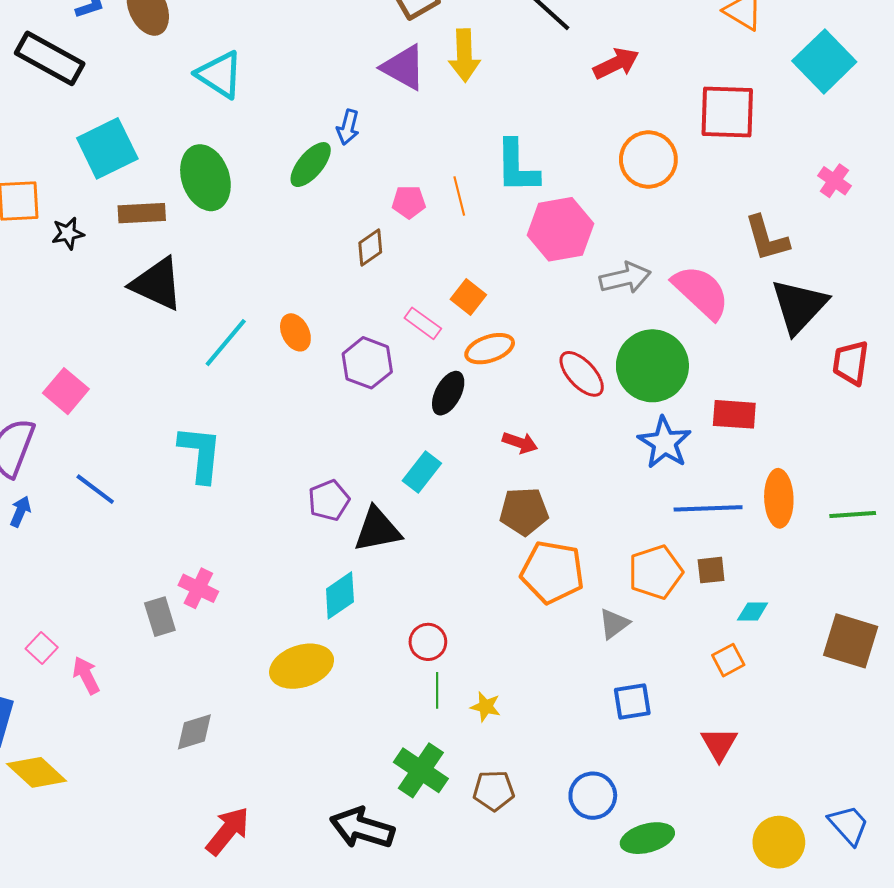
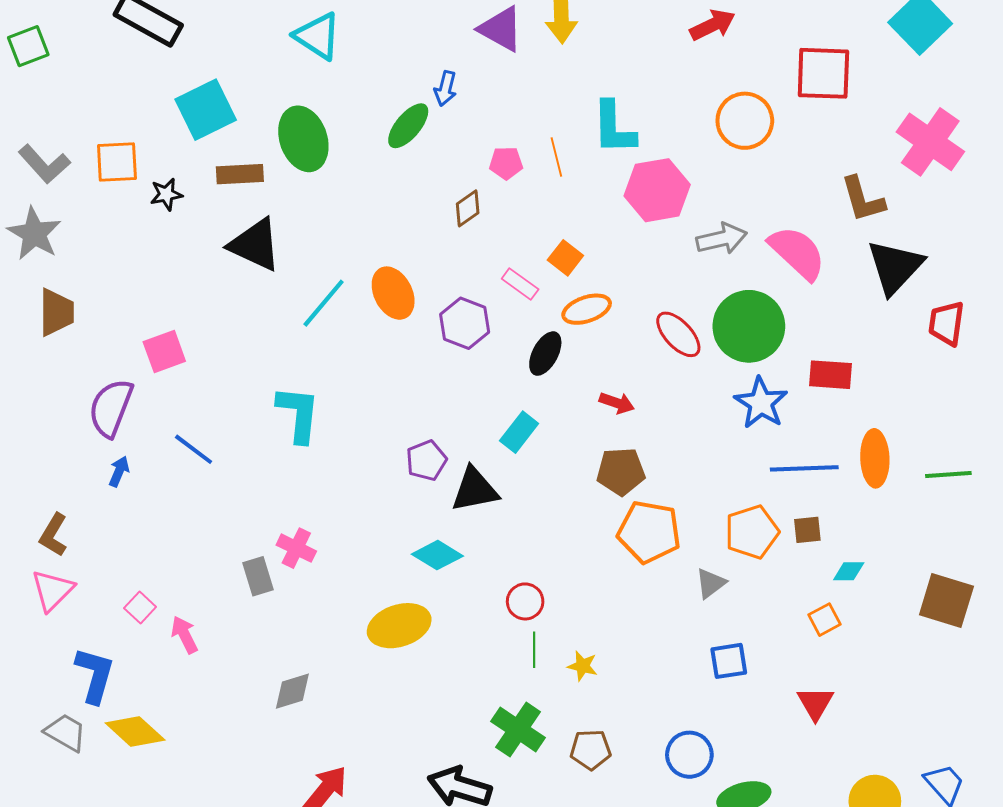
pink cross: (834, 181) -> (930, 142), size x2.0
orange ellipse: (295, 332) -> (393, 293), size x1.4
pink square: (66, 391) -> (164, 352), turned 30
cyan diamond: (340, 595) -> (437, 555), turned 66

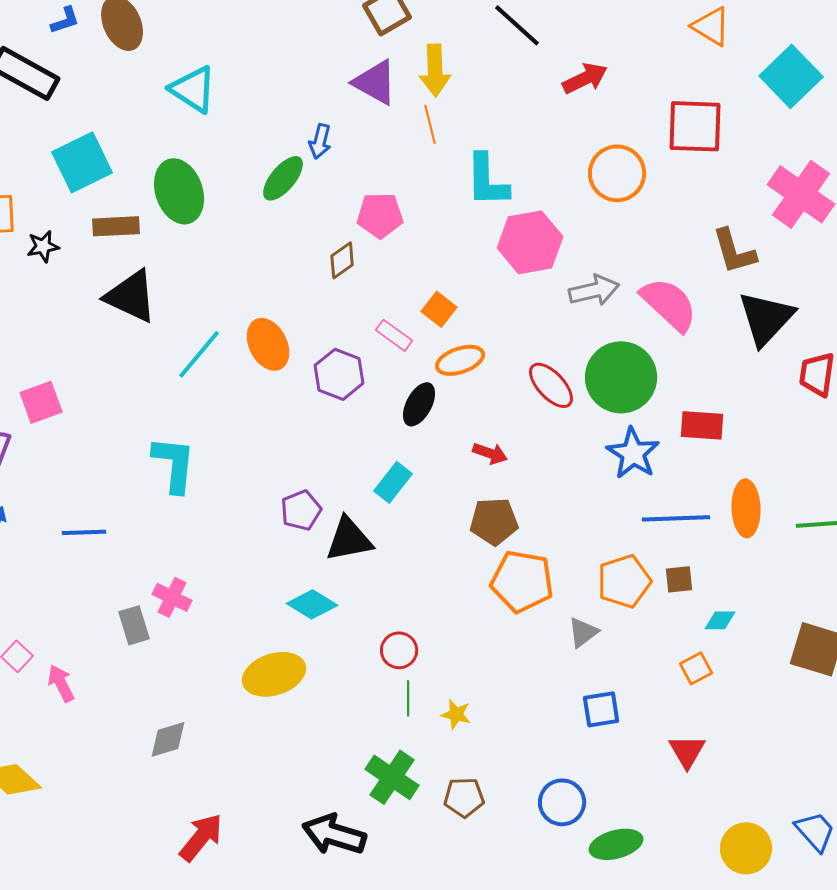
orange line: (556, 157) -> (430, 124), moved
pink pentagon: (506, 163) -> (380, 215), size x1.4
blue line: (194, 449) -> (84, 532), moved, turned -39

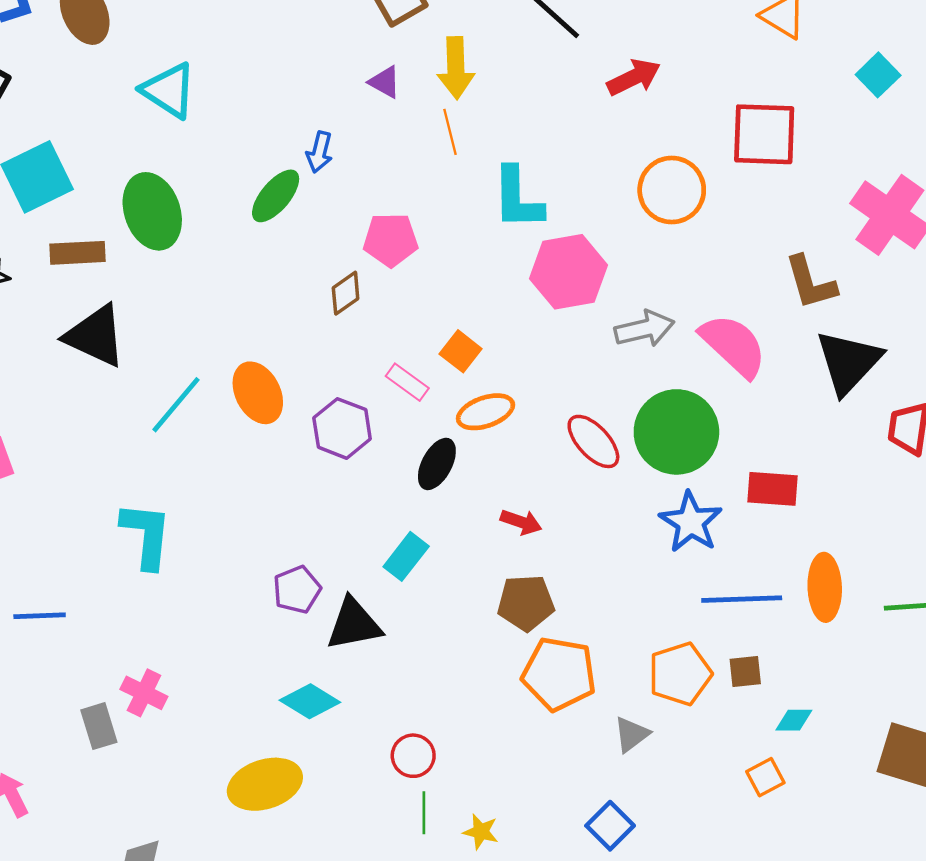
cyan square: (791, 76) -> (878, 75), size x0.6
purple triangle: (375, 82) -> (385, 82), size x0.6
blue square: (601, 709) -> (610, 826), moved, turned -36

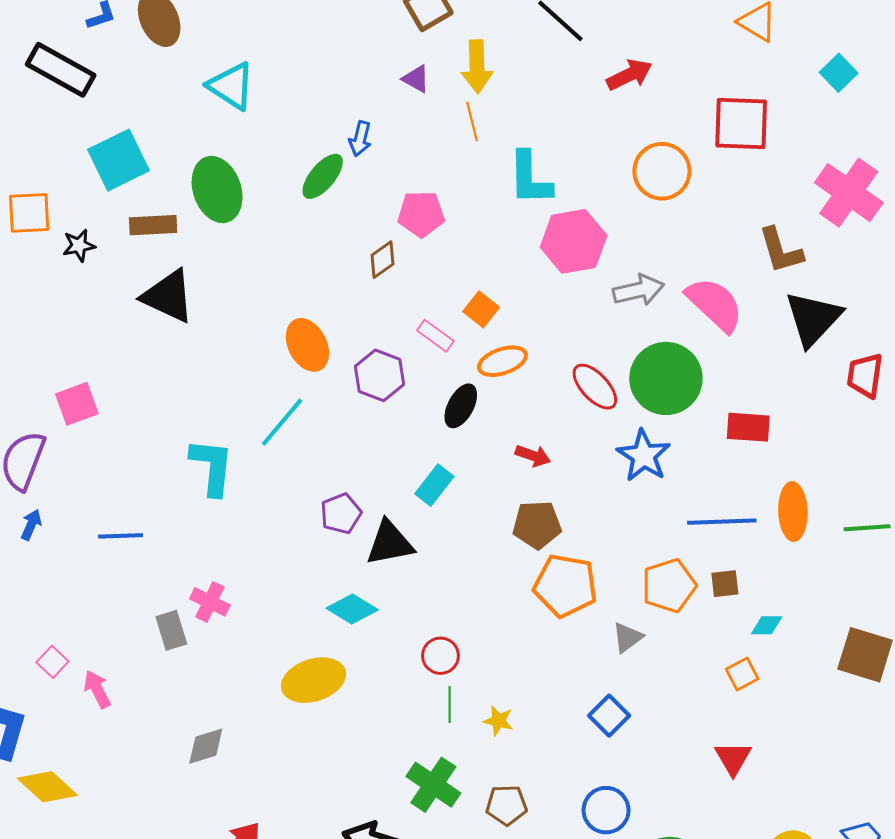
cyan line: (176, 405) -> (282, 422), moved
blue star: (691, 522) -> (644, 456), moved

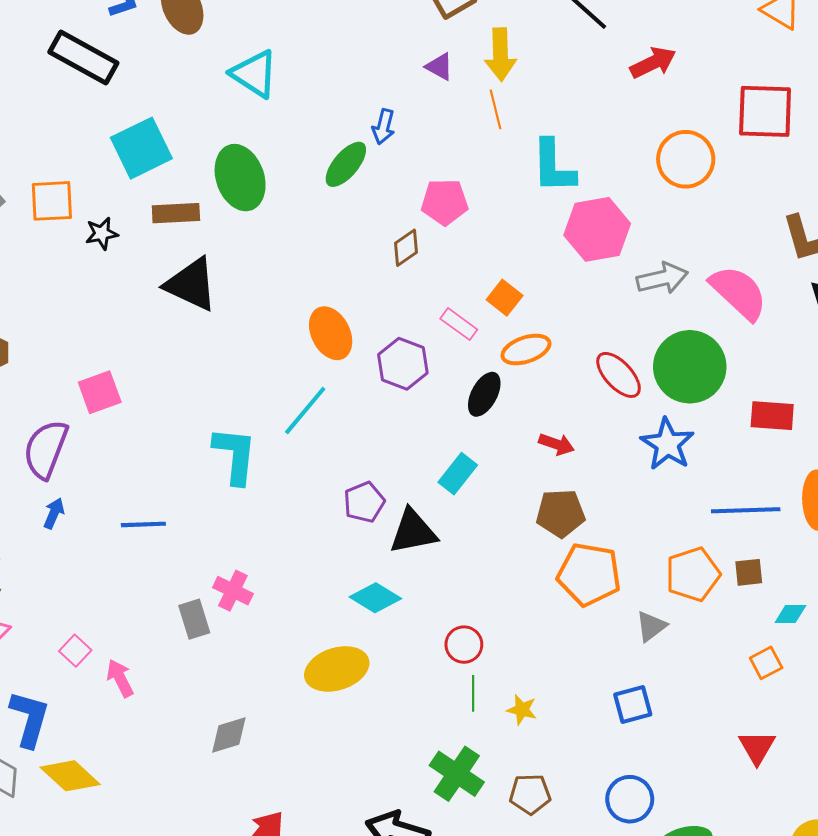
blue square: (609, 716) -> (633, 705), turned 30

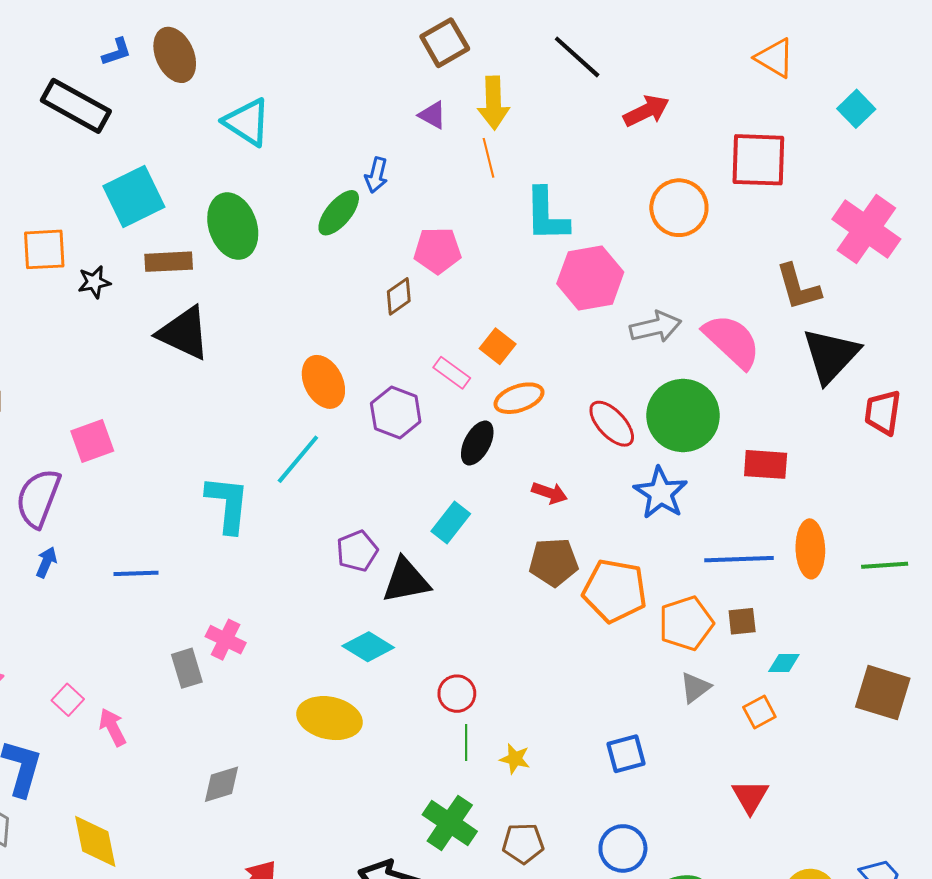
orange pentagon: (589, 574) -> (615, 591), moved
gray triangle: (651, 626) -> (695, 687), moved
yellow ellipse: (337, 669) -> (330, 718), turned 30
yellow diamond: (70, 776) -> (95, 841), moved, turned 36

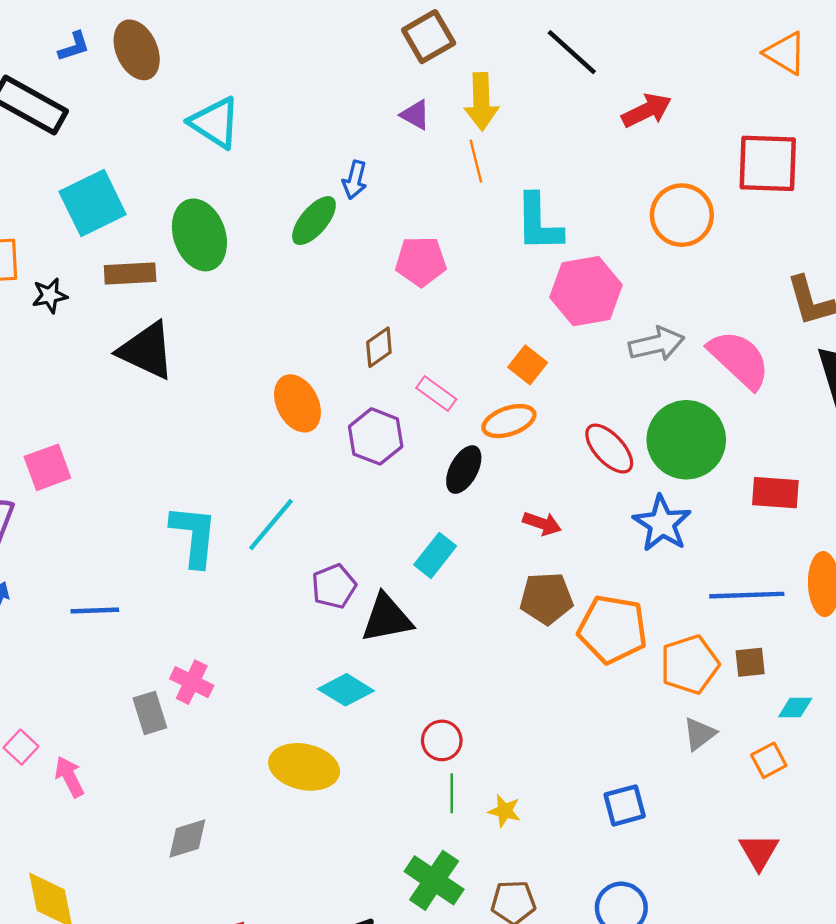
brown diamond: (399, 296) -> (379, 347), moved
orange square: (498, 346) -> (528, 365), moved
cyan line: (298, 459) -> (271, 525), moved

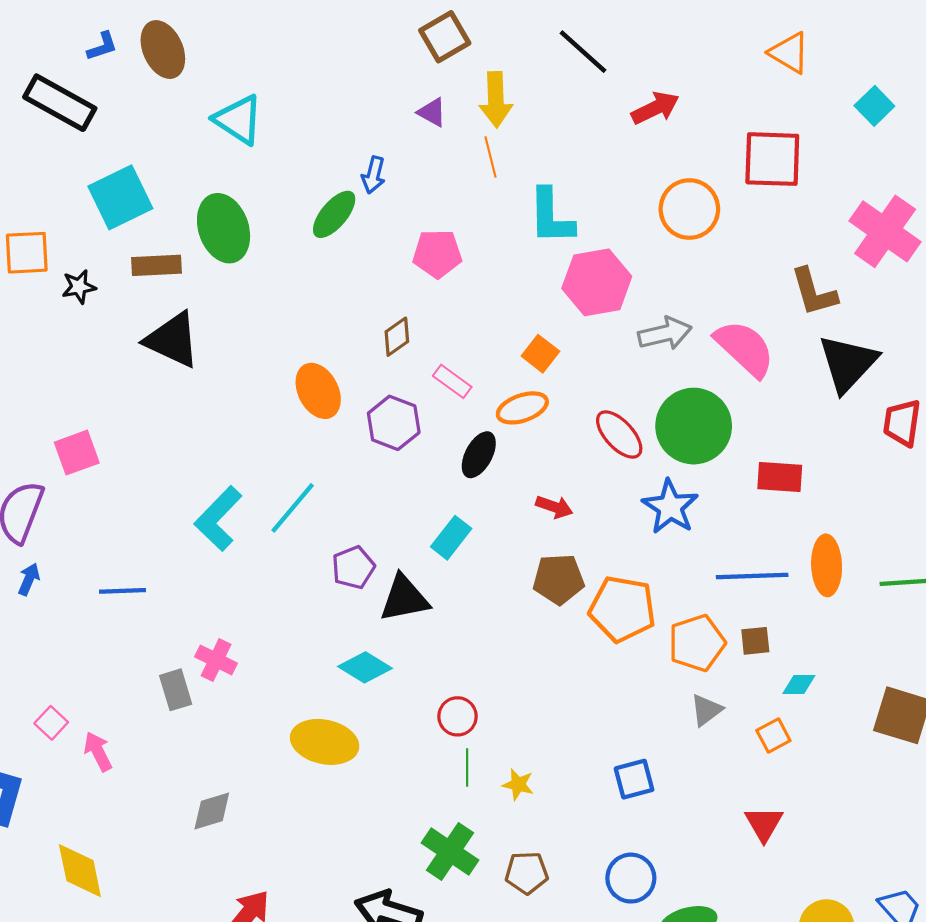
cyan L-shape: (194, 536) -> (218, 519), turned -142

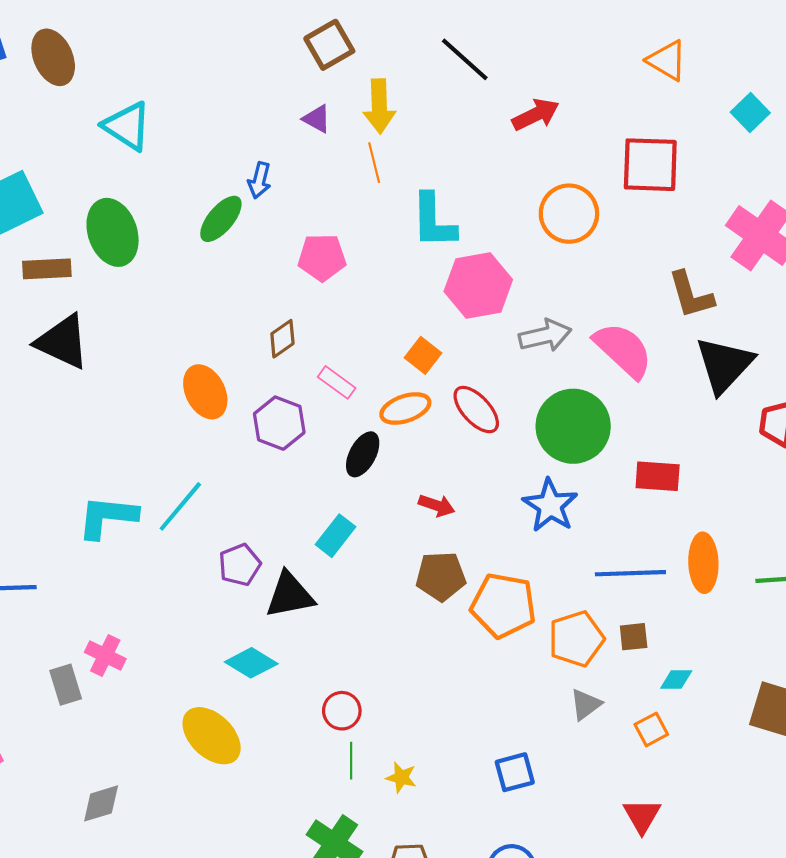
red ellipse: (619, 435) -> (476, 410), moved
cyan L-shape: (218, 519) -> (107, 517), turned 52
yellow ellipse: (325, 742) -> (212, 736), turned 32

